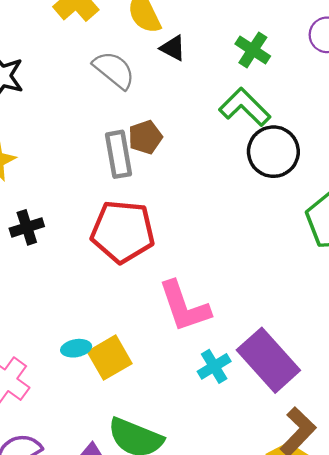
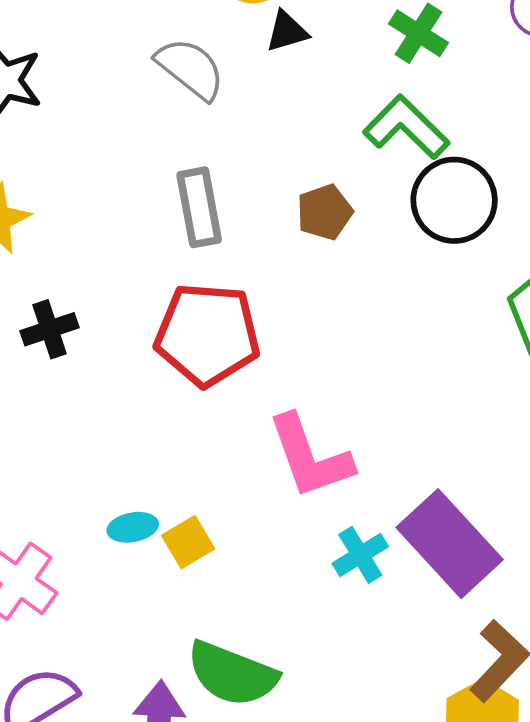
black triangle: (173, 48) -> (287, 31), turned -44
brown pentagon: (145, 137) -> (325, 212), moved
yellow square: (110, 358) -> (188, 542), size x0.7

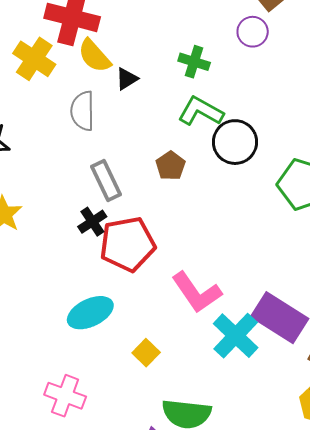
gray semicircle: (190, 69) -> (83, 111), turned -114
black cross: (50, 329) -> (92, 222), moved
cyan ellipse: (133, 527) -> (90, 313), moved, size x1.8
cyan cross: (360, 555) -> (236, 336), size x1.6

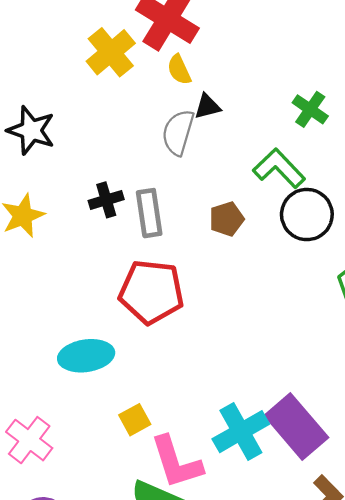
yellow semicircle: (94, 56) -> (179, 70), size x0.7
green cross: (194, 62) -> (310, 109), moved
gray semicircle: (83, 111) -> (178, 132), moved
black cross: (92, 222) -> (106, 200), moved
pink L-shape: (197, 292) -> (176, 462), moved

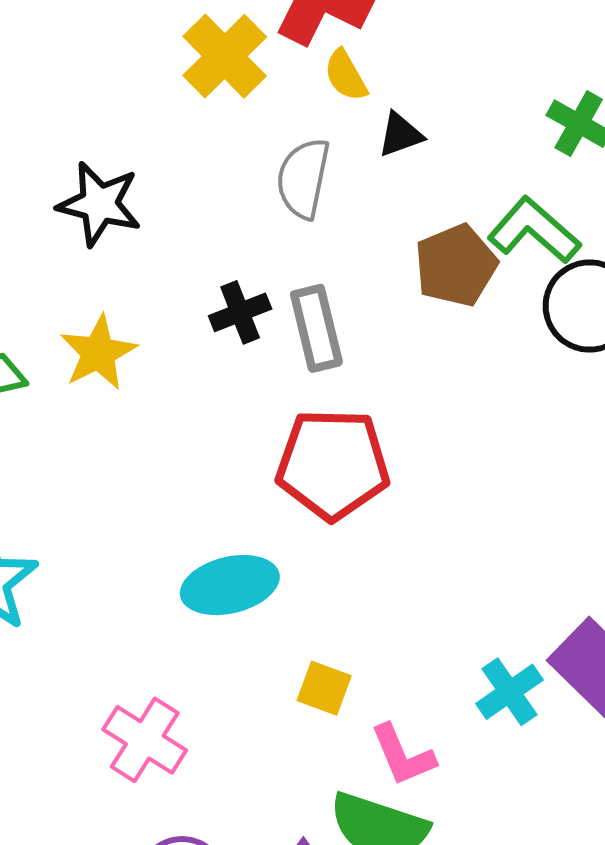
gray semicircle: (178, 132) -> (303, 178), moved
brown pentagon: (227, 219) -> (456, 265), moved, size x1.4
yellow square: (135, 420) -> (324, 688), turned -36
cyan cross: (241, 432) -> (509, 692), size x0.7
pink L-shape: (176, 462) -> (403, 755), size x0.7

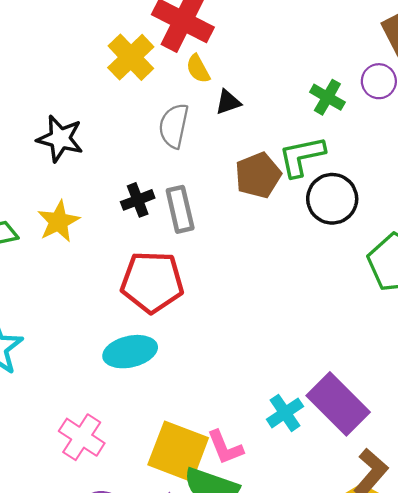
green L-shape: (534, 230) -> (302, 156), turned -54
red pentagon: (333, 464) -> (152, 282), moved
yellow square: (324, 688) -> (178, 451), moved, size x2.0

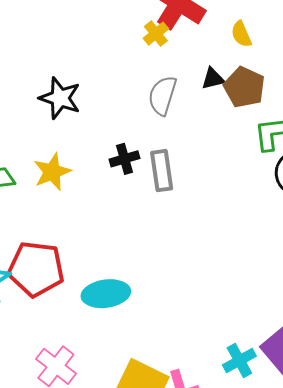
yellow cross: (131, 57) -> (156, 34), moved, size x0.6
yellow semicircle: (198, 69) -> (241, 34), moved
brown pentagon: (258, 175) -> (244, 87), moved, turned -30
red pentagon: (152, 282) -> (36, 269), moved

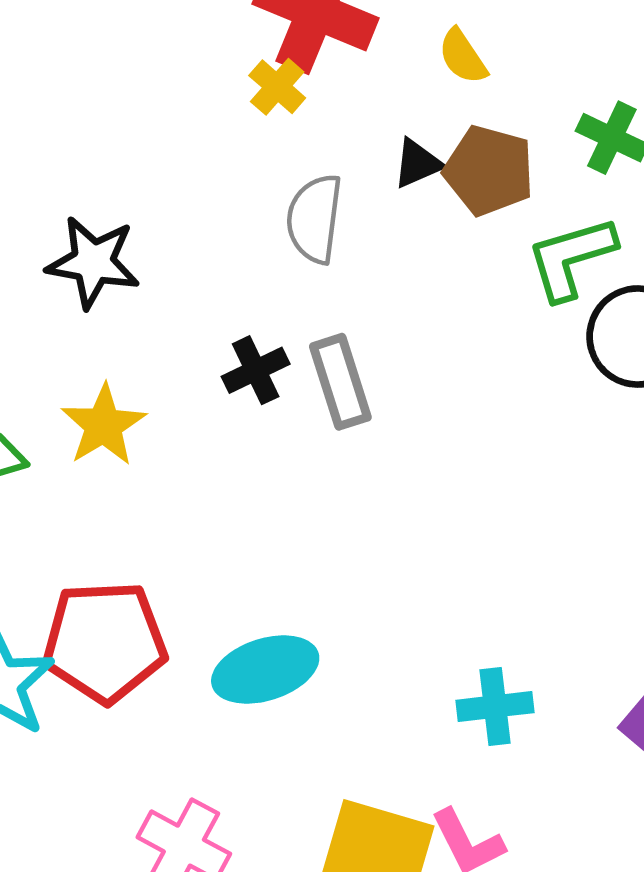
cyan cross: (239, 360) -> (495, 706), moved, turned 32

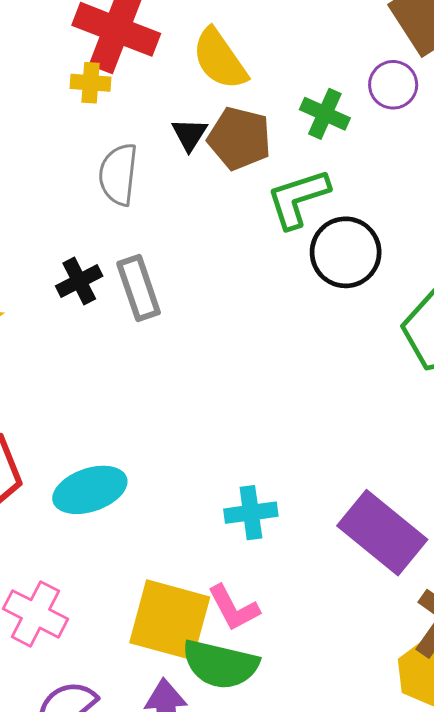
yellow semicircle: (463, 56) -> (220, 59), size x1.6
yellow cross: (277, 87) -> (90, 83), turned -36
black triangle: (417, 163) -> (189, 134), turned -33

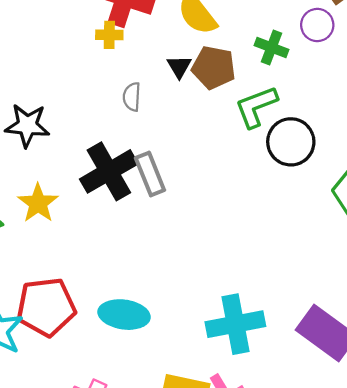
gray semicircle: (118, 174) -> (132, 97), size x0.7
black cross: (79, 281) -> (109, 171), size x1.8
cyan ellipse: (90, 490) -> (124, 315), turned 30
cyan cross: (251, 513) -> (235, 324), size x1.6

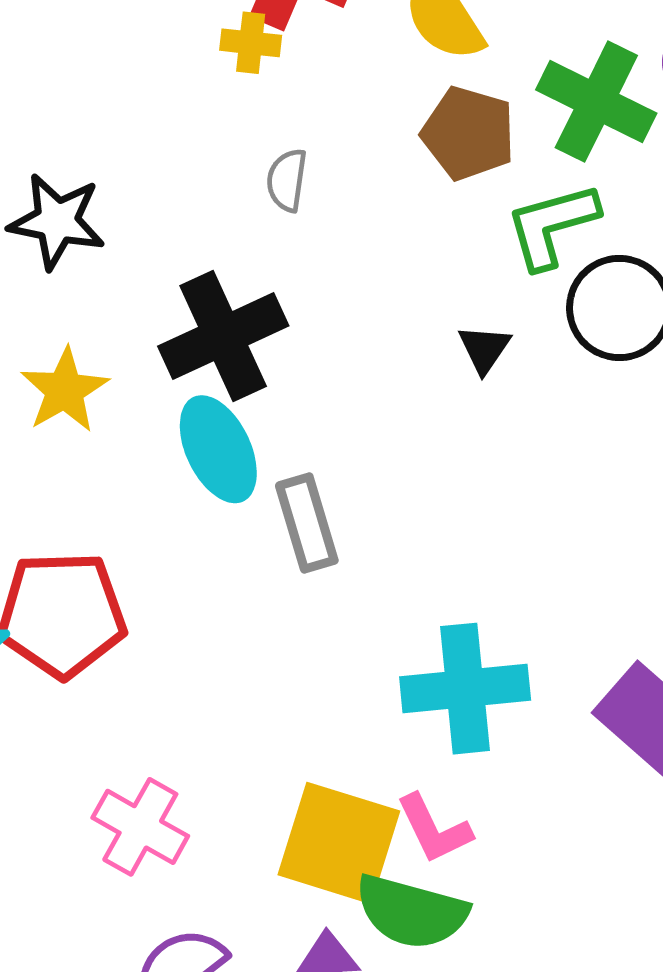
green cross: (271, 47) -> (596, 102), size x1.6
black triangle: (179, 67) -> (484, 349), moved
gray rectangle: (150, 174) -> (307, 523), moved
cyan ellipse: (124, 315) -> (218, 449), moved, turned 51

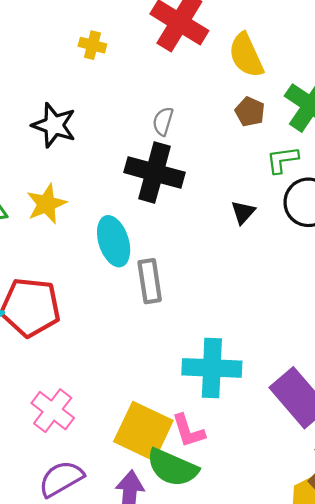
yellow cross: (251, 43) -> (92, 45), moved
brown pentagon: (468, 133) -> (250, 112), size x0.7
green L-shape: (552, 225) -> (282, 160), size x0.7
black cross: (223, 336) -> (154, 172), moved, turned 32

